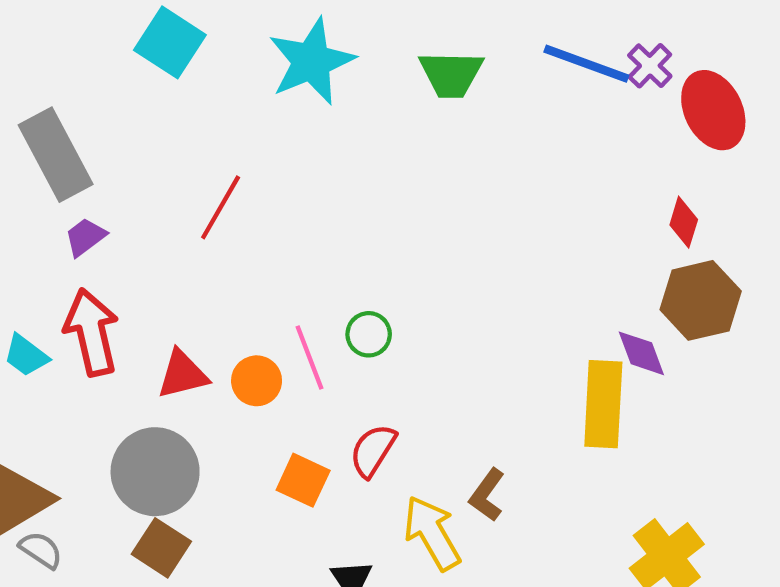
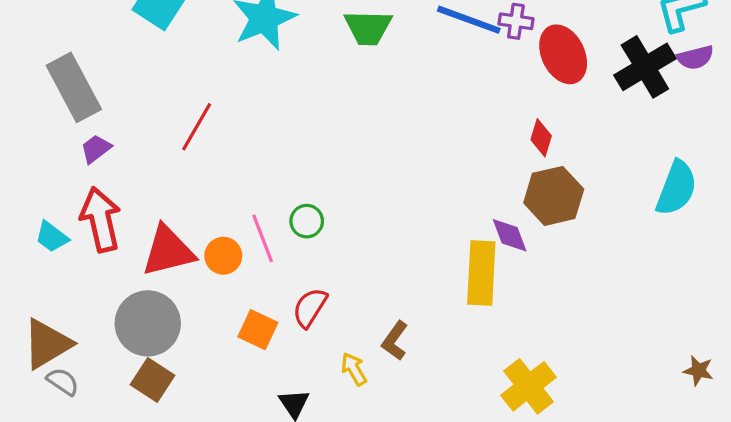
purple cross: (650, 66) -> (516, 21), turned -36
red triangle: (183, 374) -> (168, 251), size x1.4
yellow arrow: (432, 533) -> (354, 369), size x0.6

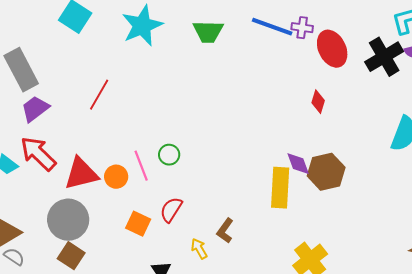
purple trapezoid: (96, 149) -> (35, 109), size x1.4
brown hexagon: (554, 196) -> (326, 172), moved
red arrow: (101, 220) -> (38, 154), turned -33

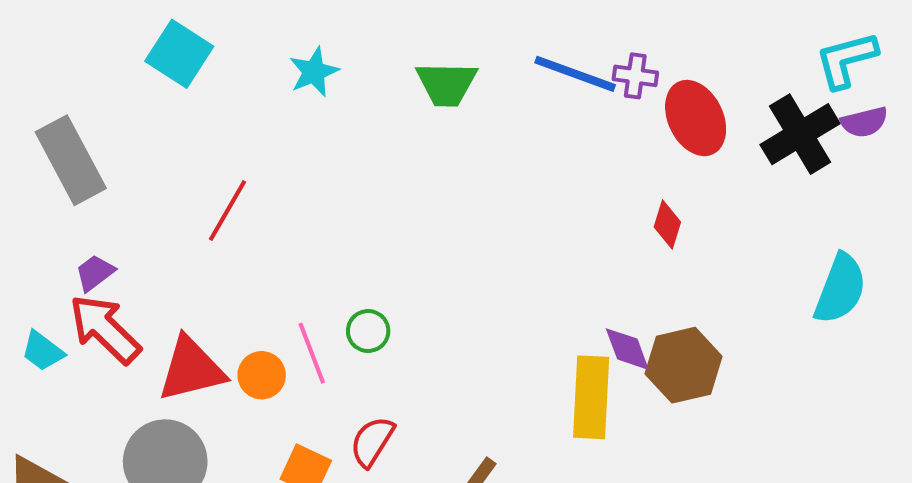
cyan star: (142, 26) -> (314, 72), size x0.6
purple trapezoid: (35, 109) -> (95, 273), moved, size x0.7

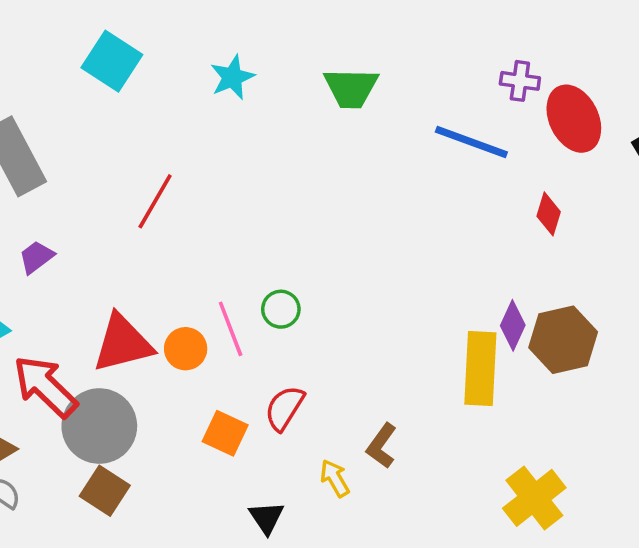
blue line: (575, 74) -> (471, 142), moved
red arrow: (105, 329) -> (45, 386), moved
purple diamond: (627, 349) -> (513, 325), turned 45

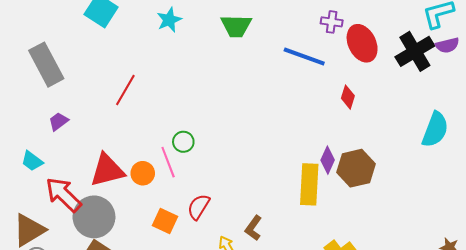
green circle: (281, 309) -> (183, 142), moved

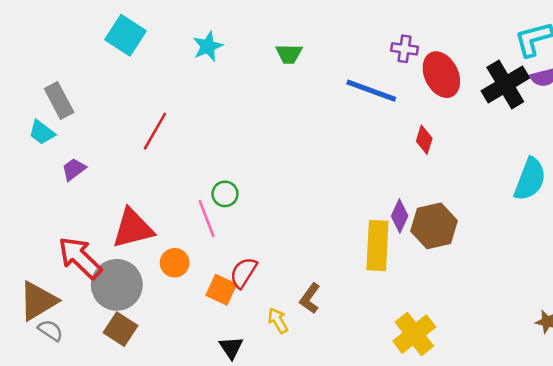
green trapezoid: (236, 26) -> (289, 54), size x0.7
gray rectangle: (46, 65) -> (59, 100), size x0.7
cyan trapezoid: (32, 161) -> (42, 132), moved
orange circle: (143, 173) -> (175, 263), moved
orange square: (165, 221) -> (221, 290), moved

